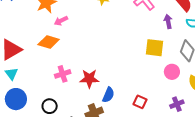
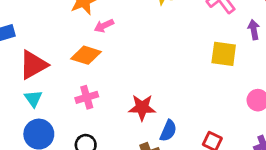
yellow square: (154, 48) -> (224, 54), moved
pink cross: (63, 74) -> (87, 97), moved

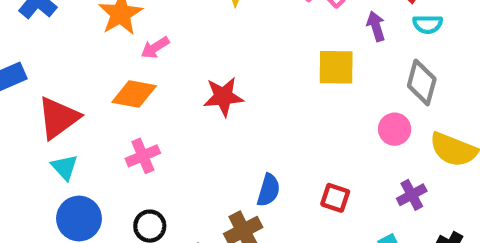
red star: (142, 107) -> (223, 97), moved

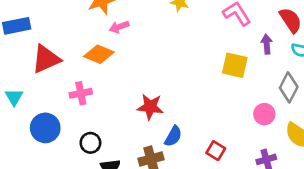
red star: (223, 97) -> (150, 107), moved
pink cross: (143, 156) -> (81, 93), moved
cyan triangle: (65, 167) -> (14, 97), moved

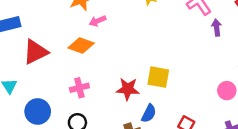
purple arrow: (267, 44) -> (217, 28), moved
yellow square: (235, 65) -> (158, 77), moved
pink cross: (81, 93) -> (79, 88), moved

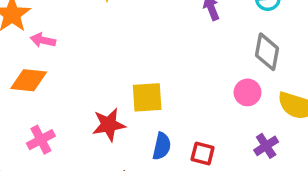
pink arrow: (98, 21) -> (43, 40), turned 49
blue semicircle: (149, 113) -> (162, 146), moved

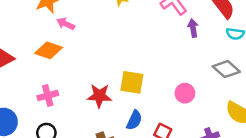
gray diamond: (267, 52) -> (226, 69), turned -72
pink circle: (247, 92) -> (185, 93), moved

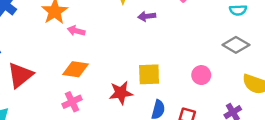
purple arrow: (193, 28) -> (147, 16), moved, turned -77
orange diamond: (49, 50) -> (76, 69), moved

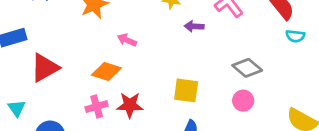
pink arrow: (76, 31) -> (127, 40), moved
gray diamond: (236, 45) -> (247, 68), moved
red star: (121, 93) -> (130, 105), moved

